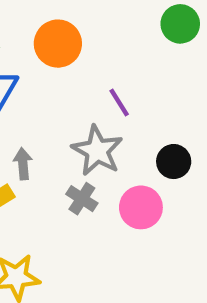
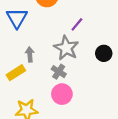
purple line: (119, 103) -> (77, 24), turned 72
pink circle: (141, 207) -> (62, 94), moved

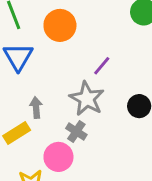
pink circle: (62, 94) -> (58, 157), moved

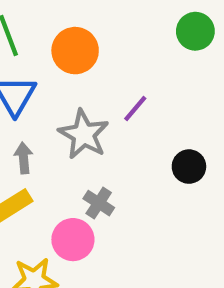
gray star: (87, 99) -> (84, 134), moved
gray arrow: (36, 108) -> (24, 158), moved

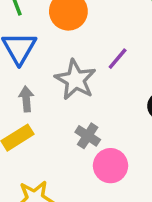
pink circle: (73, 240) -> (111, 166), moved

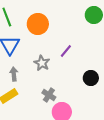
gray star: (75, 80) -> (42, 63), size x0.7

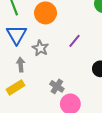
gray star: (42, 63) -> (40, 48), moved

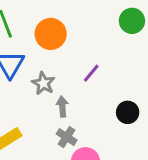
gray arrow: (21, 65) -> (62, 107), moved

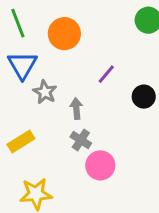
gray star: (43, 83) -> (45, 92), moved
black circle: (128, 112) -> (144, 97), moved

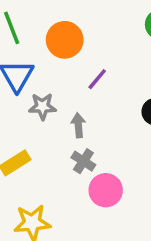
purple line: (106, 74) -> (97, 79), moved
gray star: (45, 92) -> (42, 106), turned -30

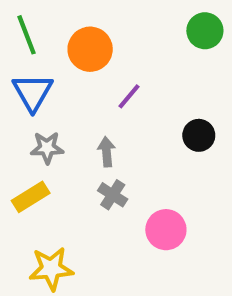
gray star: (42, 106) -> (47, 148), moved
pink circle: (106, 190) -> (166, 230), moved

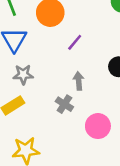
gray arrow: (106, 152) -> (79, 81), moved

